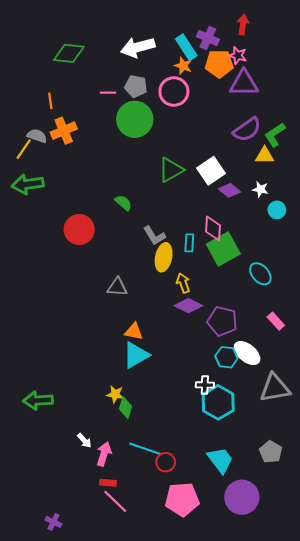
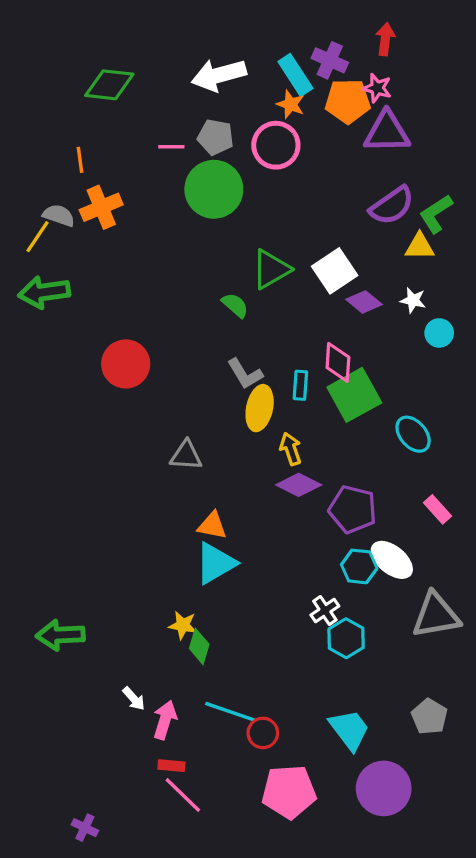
green semicircle: (123, 203) -> (235, 305), moved
white cross: (205, 385) -> (325, 610), turned -36
cyan hexagon: (218, 402) -> (346, 638), size x0.7

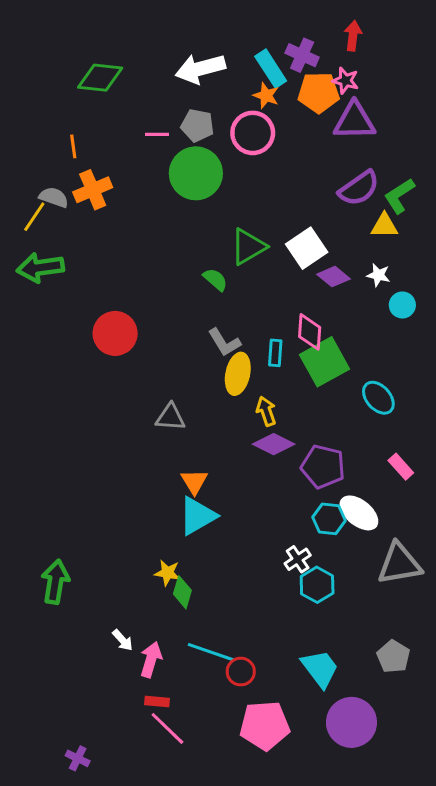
orange triangle: (212, 526) -> (194, 482), turned 48
green arrow: (60, 635) -> (55, 582), turned 102

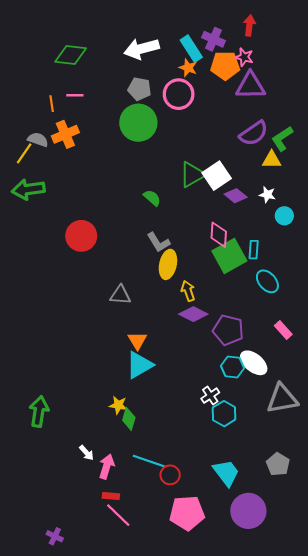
pink line: (157, 134) -> (75, 95), moved
green triangle: (248, 247) -> (192, 175), moved
cyan rectangle: (275, 353) -> (254, 250), moved

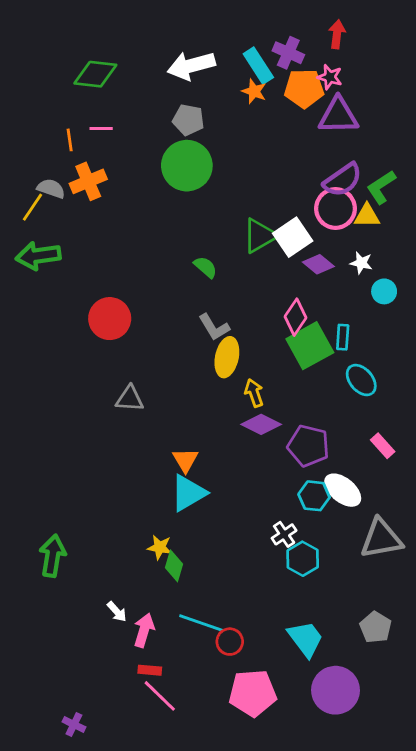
pink circle: (179, 94) -> (336, 209), moved
pink diamond: (219, 235) -> (295, 317), turned 30
gray triangle: (120, 295) -> (130, 399), moved

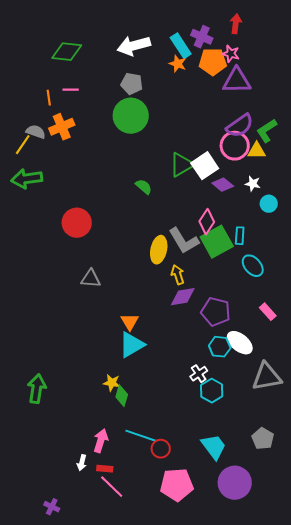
gray L-shape: (214, 327) -> (184, 241), moved, size x1.4
purple diamond: (261, 424) -> (183, 297), turned -36
white arrow: (117, 612) -> (82, 463), moved, turned 56

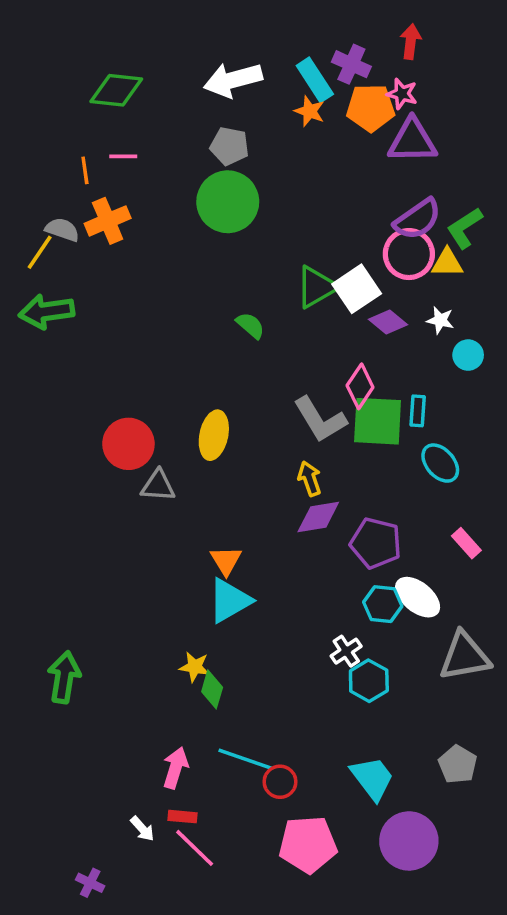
red circle: (77, 223) -> (128, 444), moved
green square: (217, 242) -> (378, 421), turned 32
yellow ellipse: (159, 250) -> (214, 435), moved
white arrow: (82, 463) -> (142, 829), moved, turned -56

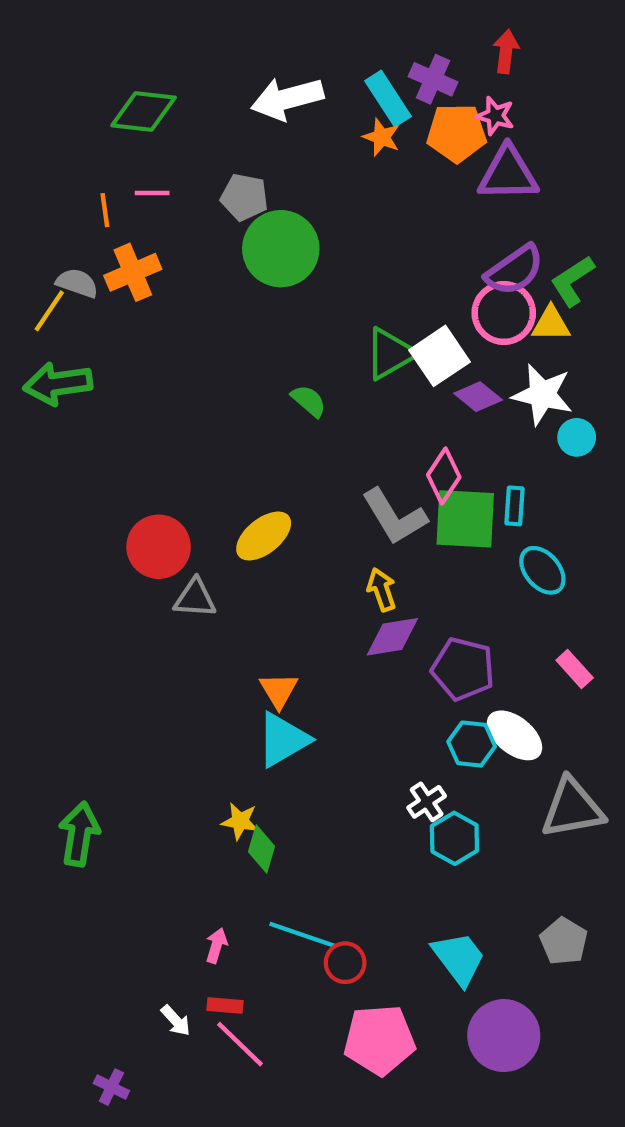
gray pentagon: (229, 146) -> (244, 197), moved
white star: (440, 320) -> (542, 394), size x1.8
yellow ellipse: (214, 435) -> (264, 536), turned 39
pink arrow: (175, 768) -> (216, 946), size x0.7

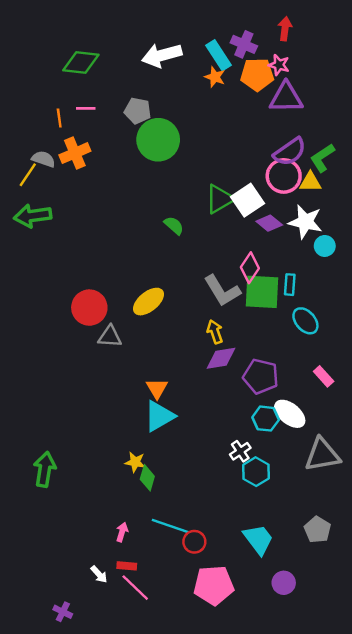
purple circle: (504, 1036) -> (284, 583), size x0.6

